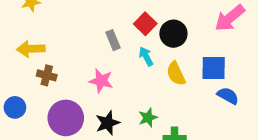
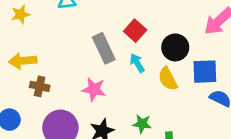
black circle: (173, 34) -> (175, 47), moved
gray rectangle: (113, 40) -> (104, 48), size x1.5
green star: (148, 118) -> (142, 124), turned 30

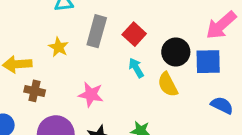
yellow star: (21, 14) -> (59, 47), moved, turned -30
gray rectangle: (104, 48) -> (97, 31), moved, turned 40
blue square: (205, 72) -> (208, 62), moved

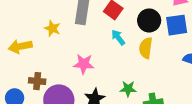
yellow semicircle: (168, 85) -> (146, 48), turned 42
brown cross: (35, 91) -> (37, 81), moved

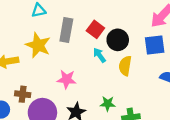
black circle: (149, 20) -> (118, 40), moved
yellow star: (52, 28) -> (38, 45), size x1.6

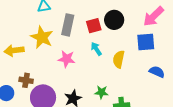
red square: (95, 29) -> (94, 26), turned 35
black circle: (118, 40) -> (114, 20), moved
pink star: (67, 79) -> (67, 59), moved

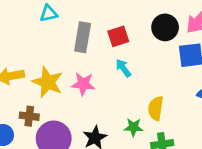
black circle: (114, 20) -> (165, 27), moved
yellow star: (42, 37) -> (48, 82), moved
yellow semicircle: (119, 59) -> (156, 108), moved

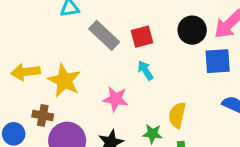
gray rectangle: (83, 37) -> (104, 35), turned -60
pink star: (83, 84) -> (116, 99), moved

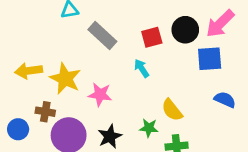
red square: (142, 37) -> (152, 37), moved
pink star: (116, 99) -> (100, 95), moved
yellow semicircle: (177, 115) -> (172, 110), turned -50

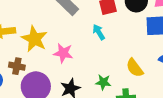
yellow semicircle: (172, 110) -> (135, 68), moved

